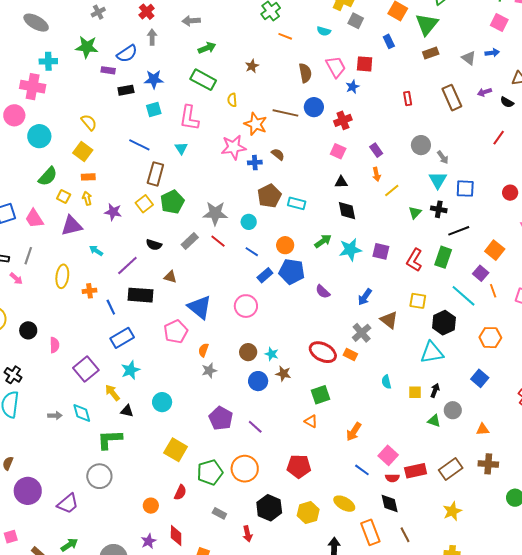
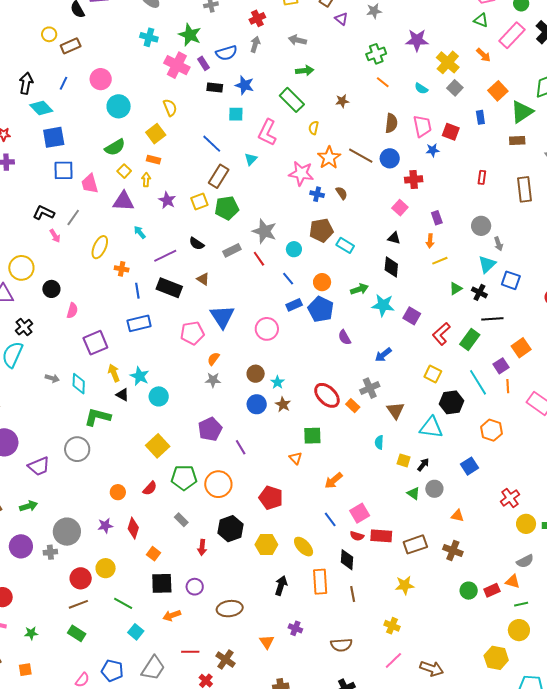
purple rectangle: (108, 70) -> (203, 63), turned 32
pink cross: (33, 87) -> (177, 65), moved
brown triangle: (389, 320) -> (395, 411), moved
cyan star: (130, 370) -> (140, 376), moved, turned 30

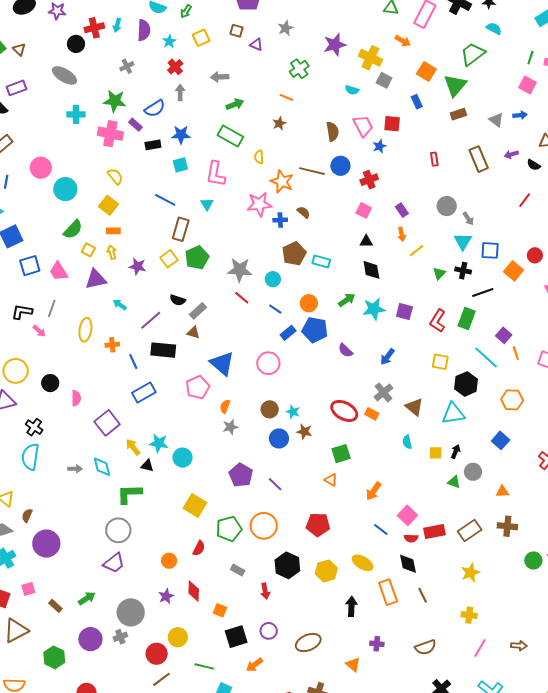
orange line: (383, 82) -> (286, 97), moved
gray rectangle: (232, 250) -> (198, 311), moved
orange square: (521, 348) -> (513, 271), moved
purple trapezoid: (39, 466) -> (114, 563), moved
brown arrow: (432, 669) -> (519, 646), size x0.7

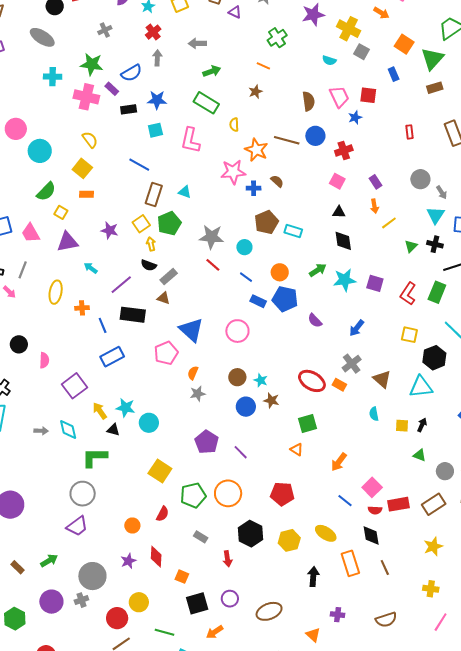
cyan triangle: (207, 204) -> (185, 192), moved, turned -40
yellow arrow: (112, 252) -> (151, 244), moved
blue rectangle: (288, 333) -> (258, 301), turned 63
gray circle: (473, 472) -> (445, 471), moved

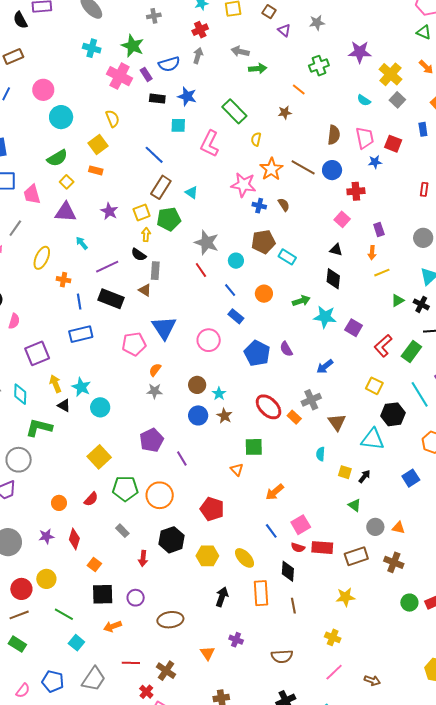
green arrow: (212, 71) -> (258, 69), moved
gray rectangle: (169, 277) -> (155, 271), turned -60
blue pentagon: (285, 299) -> (257, 353), moved

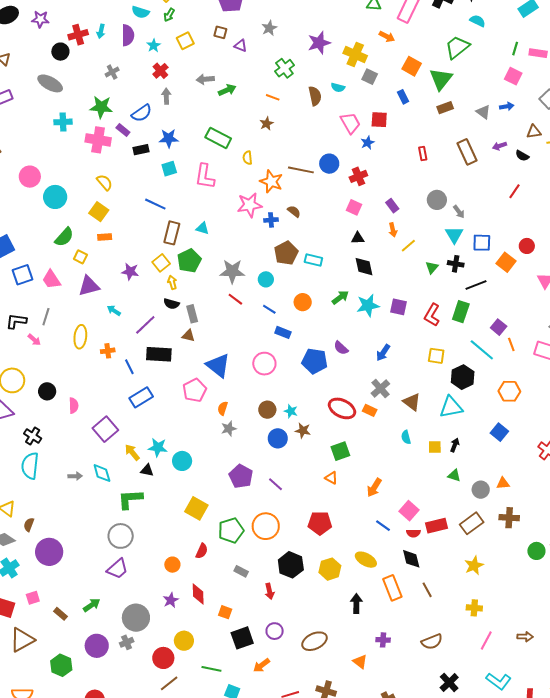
brown semicircle: (334, 135) -> (315, 96), moved

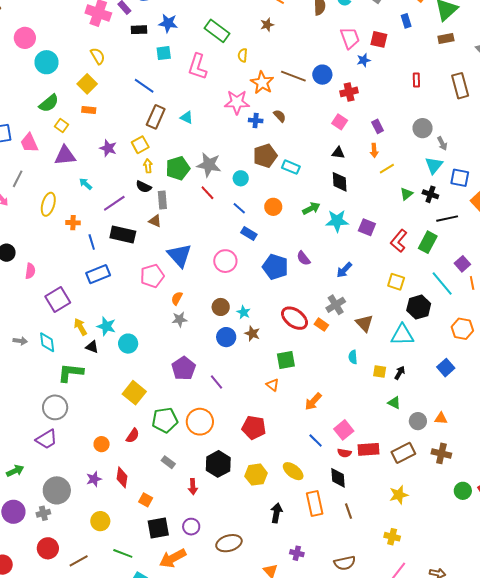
green pentagon: (189, 261) -> (178, 168), moved
red circle: (163, 658) -> (48, 548), moved
orange arrow: (262, 665) -> (173, 558), size x1.5

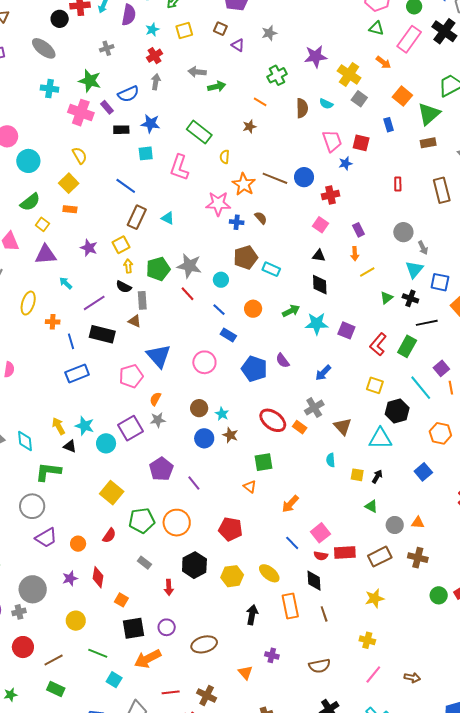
purple square: (58, 299) -> (130, 428), moved
purple trapezoid: (47, 439) -> (46, 538), moved

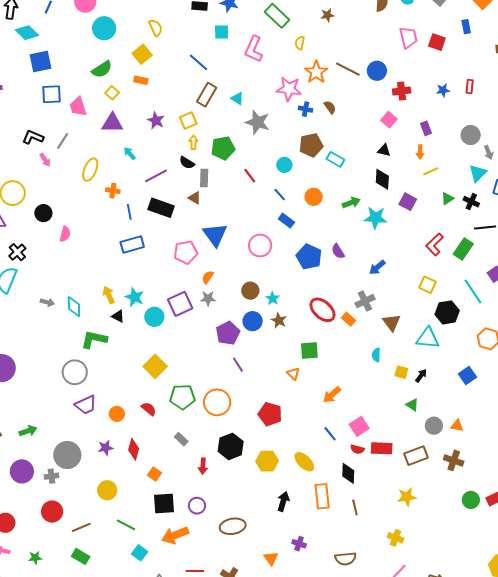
blue star: (345, 163) -> (443, 90), moved
gray star: (189, 266) -> (258, 122), moved
purple square: (346, 330) -> (408, 202), moved
purple pentagon: (161, 469) -> (228, 333), moved
red semicircle: (109, 536) -> (149, 409), turned -91

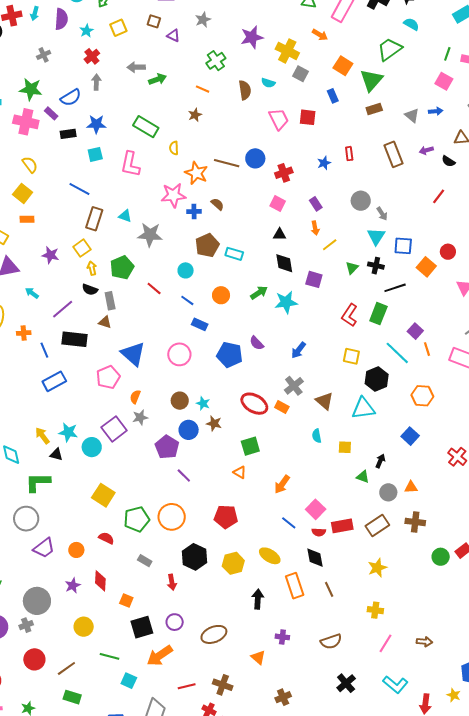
black arrow: (421, 376) -> (380, 461), moved

